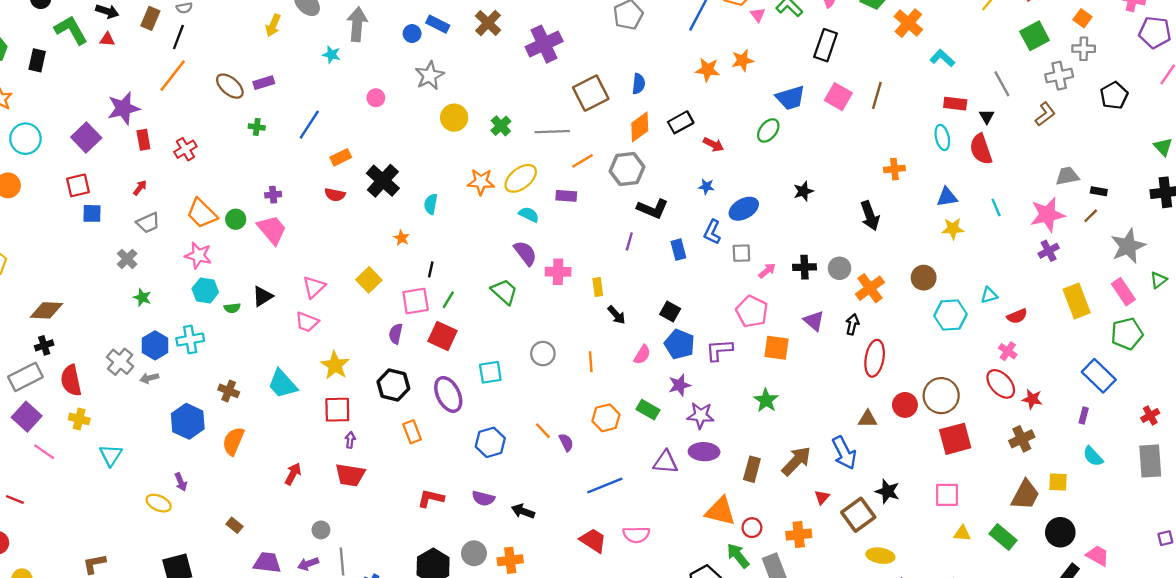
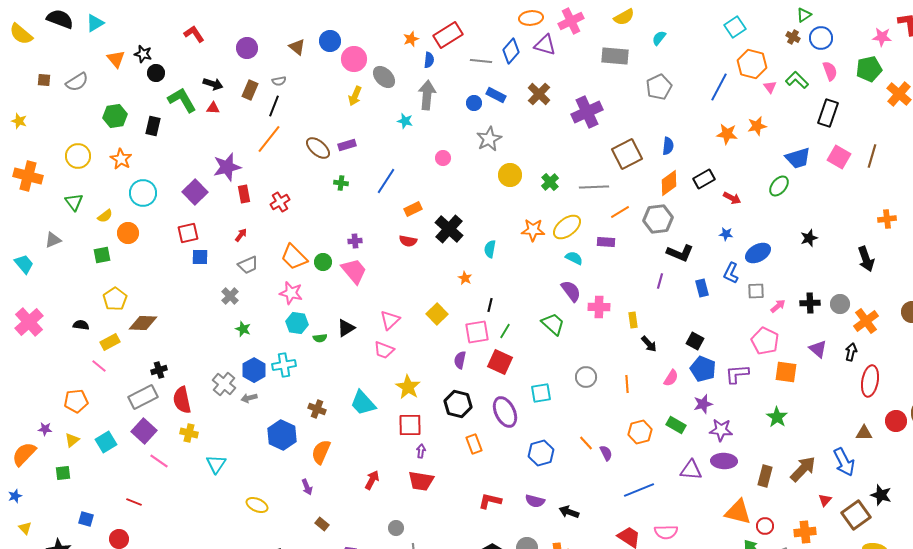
brown diamond: (46, 310) -> (143, 323), moved
purple arrow: (181, 482) -> (307, 487), moved

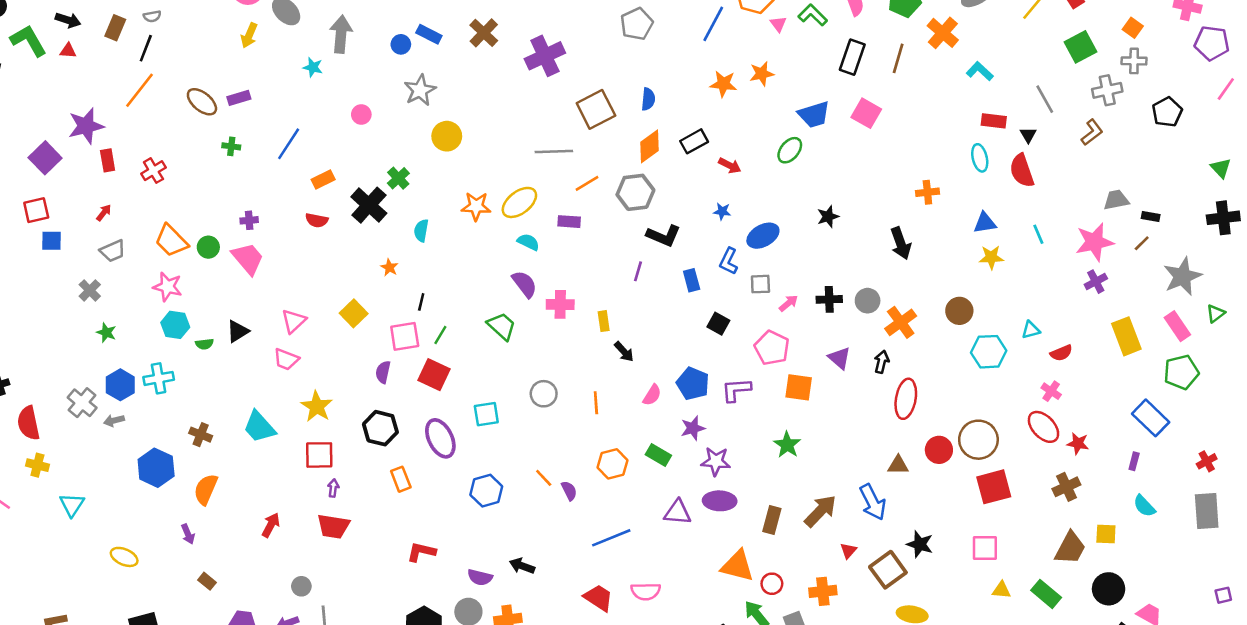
brown line: (872, 156) -> (898, 58), moved
green cross: (550, 182) -> (398, 178), moved
black square: (695, 341) -> (718, 324), moved
purple semicircle: (535, 501) -> (480, 577), moved

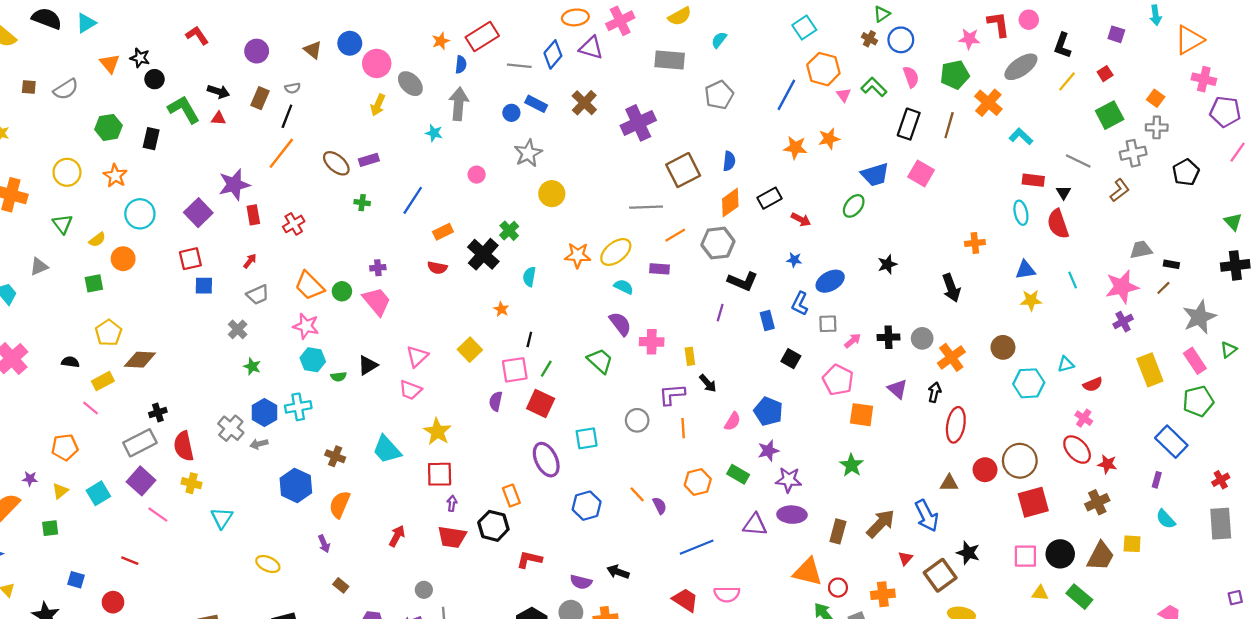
gray line: (1045, 99) -> (1078, 161), turned -35
purple L-shape: (736, 390) -> (672, 395), moved
black hexagon: (380, 428) -> (493, 526), moved
black circle: (1109, 589) -> (1060, 554), moved

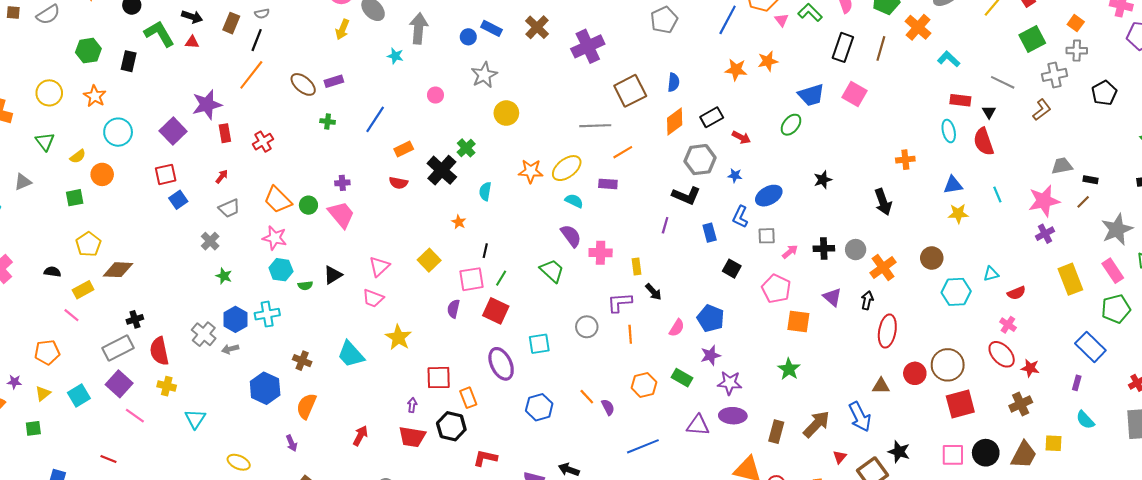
gray hexagon: (718, 243) -> (700, 160), moved
blue square: (204, 286) -> (178, 200), turned -36
red square: (440, 474) -> (439, 378), moved

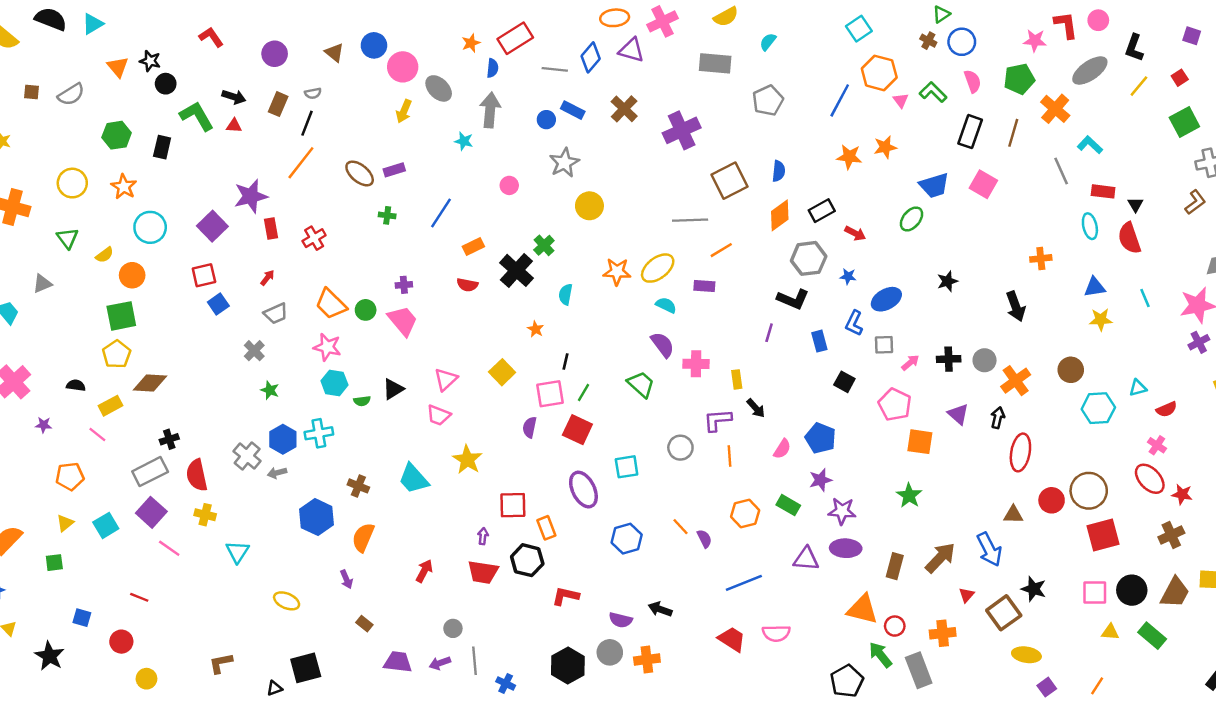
gray line: (1003, 82) -> (1061, 171), moved, turned 40
green square: (75, 198) -> (121, 316), moved, size x1.5
purple star: (14, 382) -> (44, 425), moved

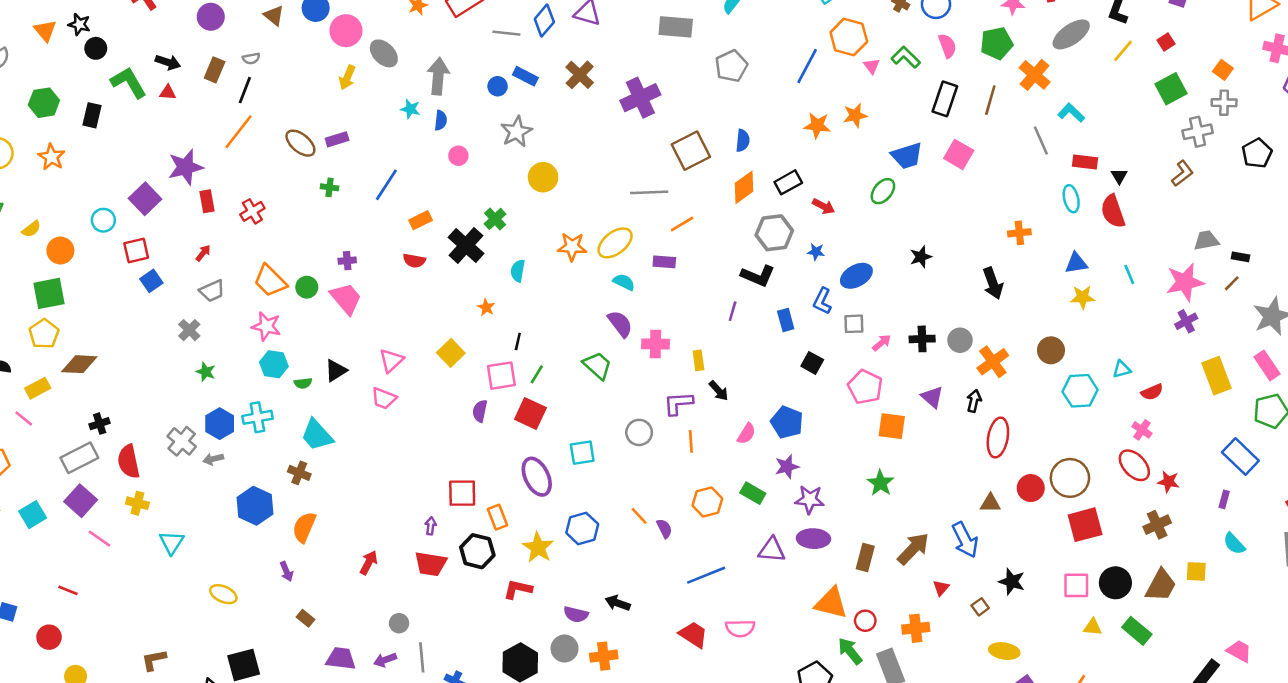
blue semicircle: (492, 68) -> (441, 120), moved
cyan circle: (150, 227) -> (103, 220), moved, size x0.7
yellow star: (467, 460) -> (538, 547), moved
cyan trapezoid: (413, 479) -> (317, 435), moved
brown square: (1004, 613) -> (980, 607), size x0.5

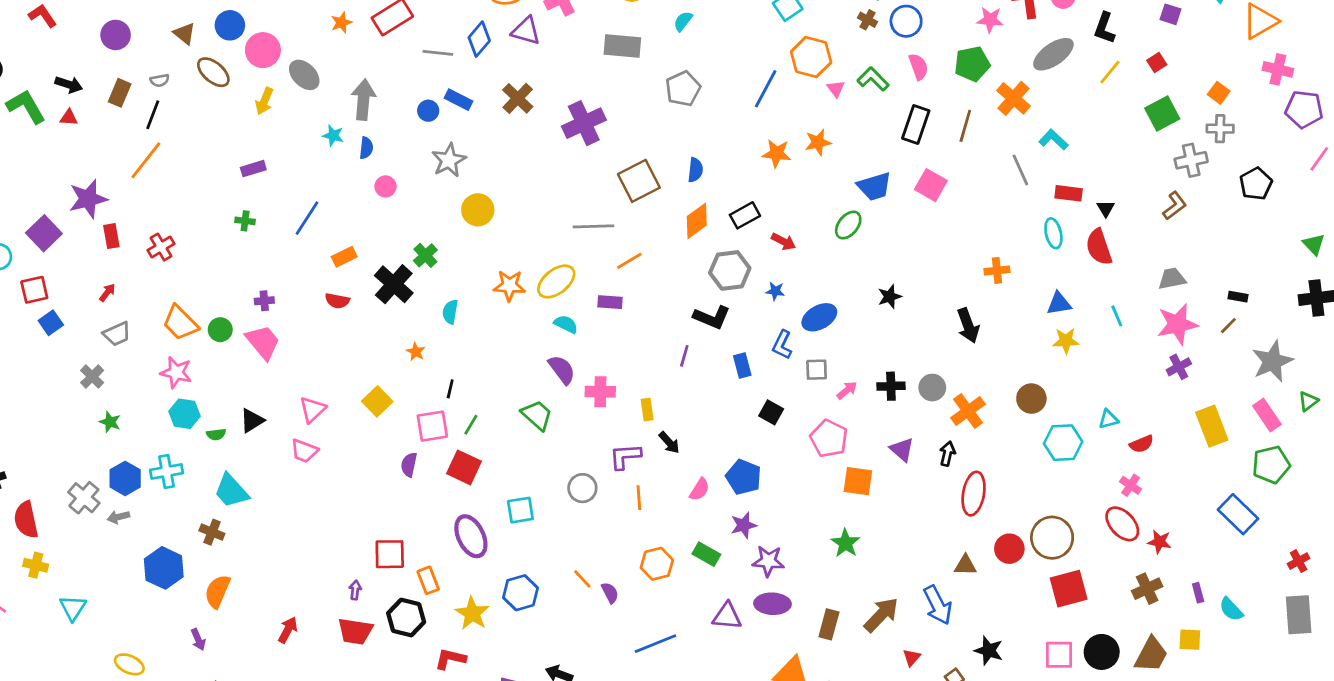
brown ellipse: (300, 143) -> (213, 72), moved
gray trapezoid: (1206, 240) -> (1172, 279), moved
purple rectangle: (1224, 499) -> (1198, 593), moved, turned -30

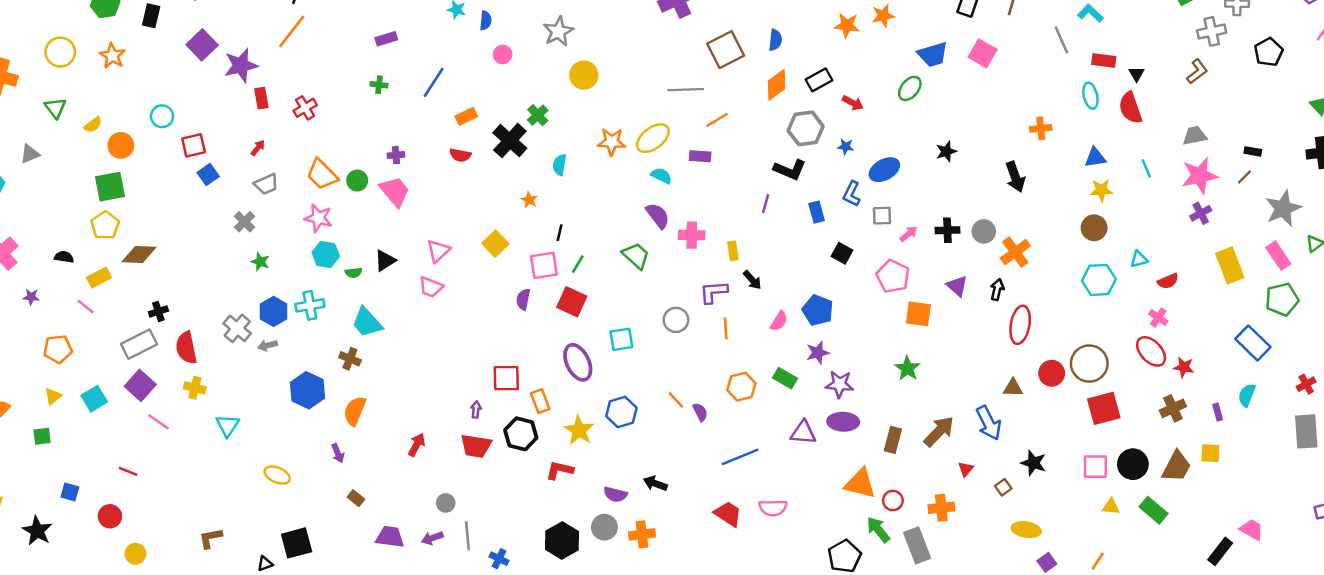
purple square: (44, 233) -> (202, 45), moved
brown circle: (1031, 399) -> (1094, 228), moved
cyan semicircle: (1231, 609) -> (1247, 395), moved, turned 65

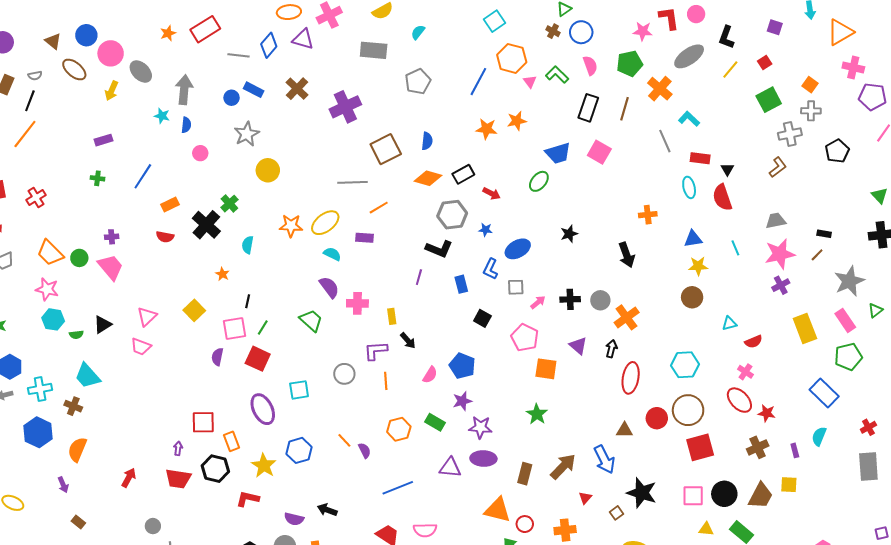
orange diamond: (777, 85) -> (428, 178), turned 52
cyan hexagon: (1099, 280) -> (685, 365), moved
cyan cross: (310, 305) -> (40, 389), moved
black star: (1033, 463) -> (642, 493), size x1.4

